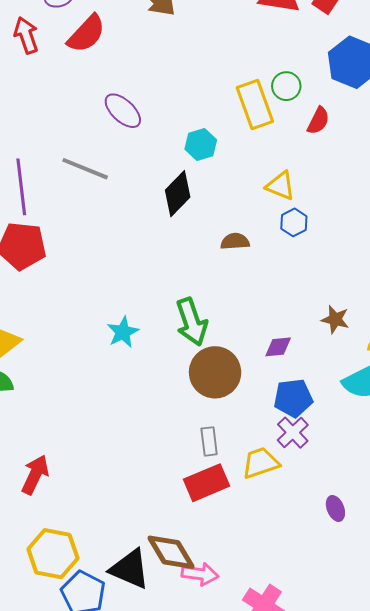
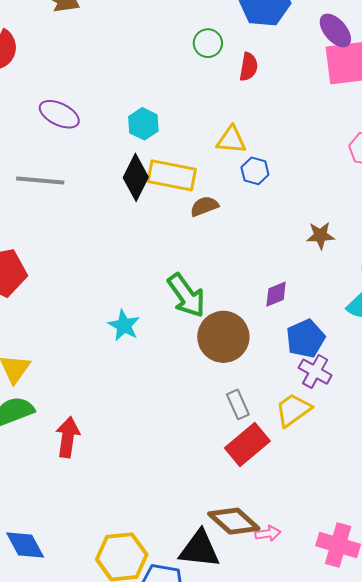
yellow rectangle: (255, 104) -> (172, 175), moved, turned -42
brown star: (335, 319) -> (320, 236), moved
red arrow: (35, 475) -> (68, 437), moved
pink arrow: (200, 574) -> (268, 534), size x0.7

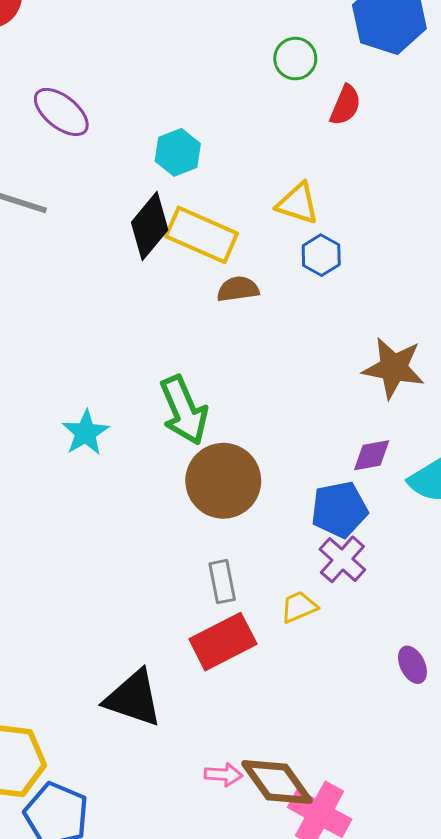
brown star: (320, 236) -> (394, 368), size x1.5
purple diamond: (276, 294) -> (372, 455), moved
yellow trapezoid: (293, 410) -> (299, 607), size x0.7
brown diamond: (234, 521) -> (277, 782), moved
black triangle: (199, 549) -> (133, 698), moved

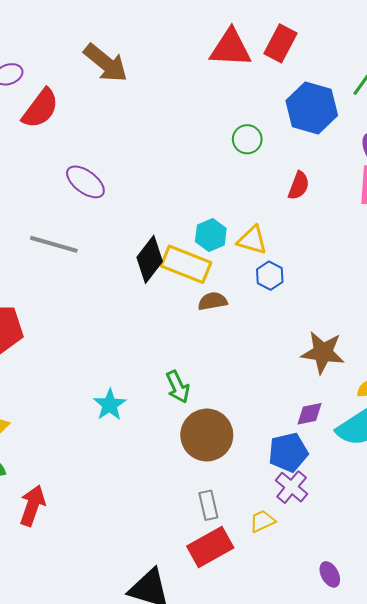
red semicircle: (345, 105) -> (299, 186), moved
cyan hexagon: (178, 152) -> (211, 235), moved
green arrow: (184, 410) -> (178, 387), size x0.7
purple ellipse: (412, 665) -> (330, 574), moved

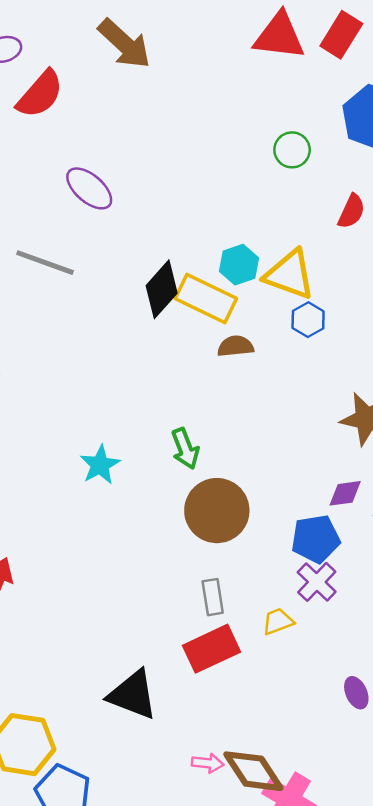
yellow triangle: (252, 240) -> (290, 275), size x1.4

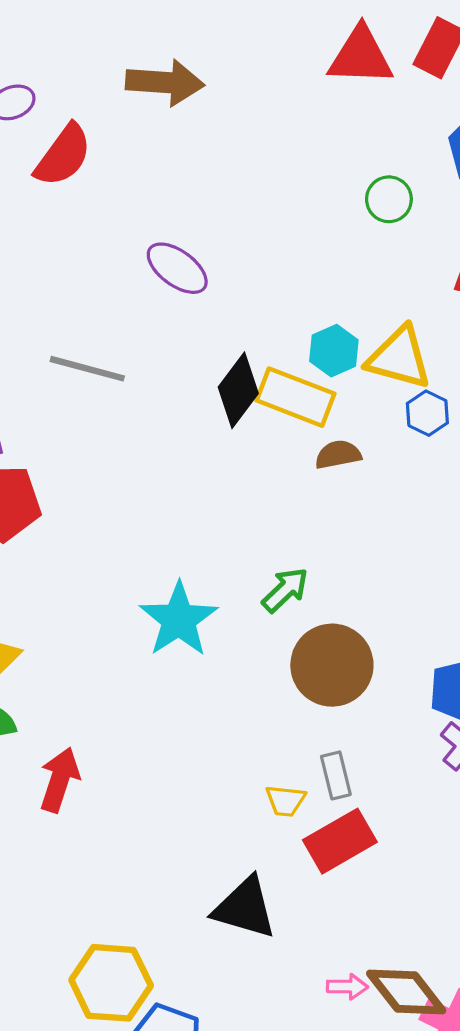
brown arrow: (124, 44) -> (165, 82), turned -34
purple ellipse: (89, 188) -> (177, 268), moved
green arrow: (185, 449) -> (285, 590), turned -108
cyan star: (100, 465) -> (179, 620), size x1.5
yellow trapezoid: (278, 621) -> (285, 801), moved, turned -148

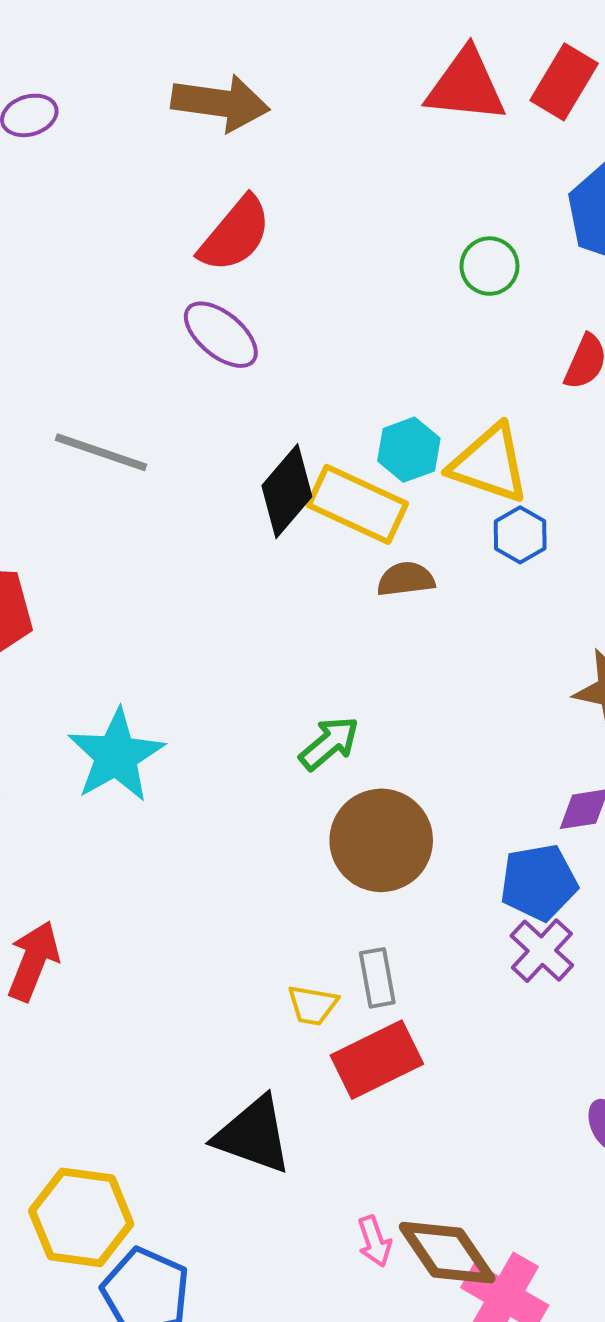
red semicircle: (63, 155) -> (235, 234), moved
cyan star: (179, 620) -> (116, 756), moved
pink arrow: (347, 987) -> (374, 1241), turned 66

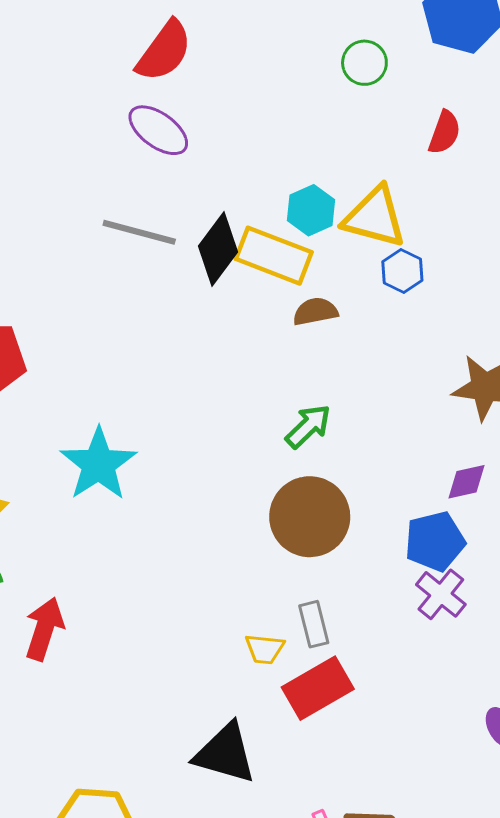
gray line: (101, 452) -> (139, 232), moved
green arrow: (329, 743) -> (308, 426), moved

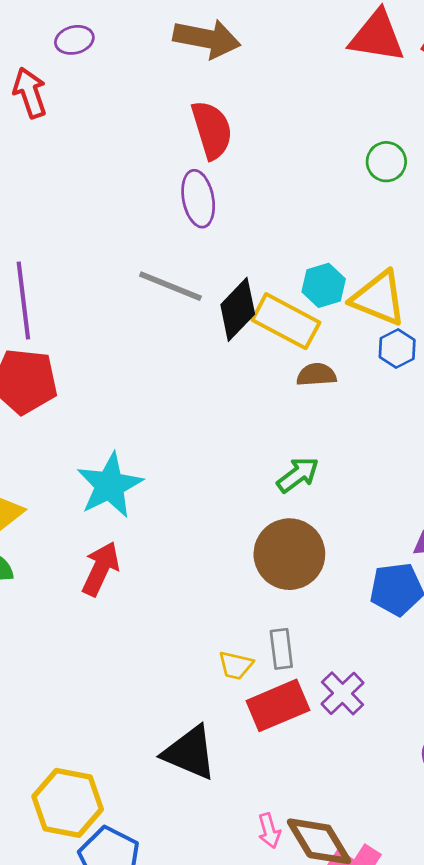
red semicircle: (164, 51) -> (212, 130), turned -60
purple ellipse: (158, 130) -> (198, 199), turned 36
purple cross: (441, 594) -> (342, 693), moved
red arrow: (44, 629) -> (101, 569), moved

